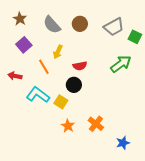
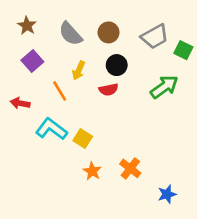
black circle: (74, 85) -> (117, 65), moved

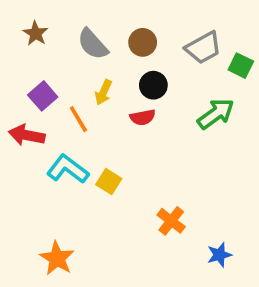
purple square: (32, 61) -> (43, 96), moved
red arrow: (20, 103) -> (27, 135), size x1.4
orange star: (92, 171) -> (57, 258), moved, size x1.4

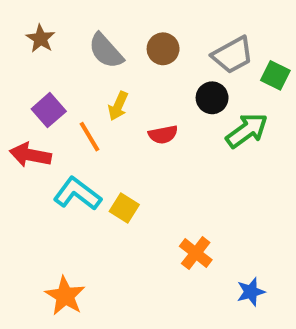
black circle: (153, 85) -> (212, 98), moved

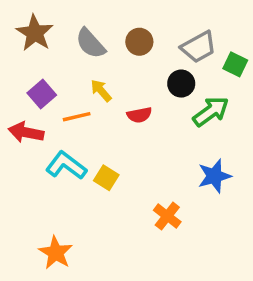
brown star: (41, 39) -> (35, 33), size x1.5
yellow arrow: (118, 106) -> (101, 91), turned 115
orange line: (90, 137) -> (77, 117), turned -72
blue star: (251, 292) -> (214, 176), moved, size x1.4

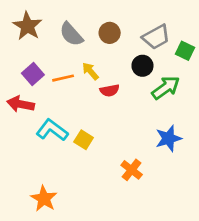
yellow arrow: (101, 91) -> (90, 71), moved
orange line: (77, 117) -> (63, 78), moved

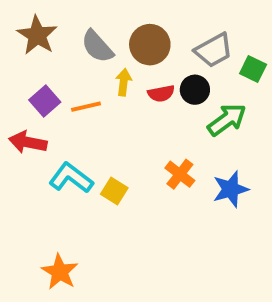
brown circle: (110, 33) -> (150, 45), size x1.4
yellow arrow: (90, 71) -> (124, 82), moved, turned 48
red semicircle: (110, 90) -> (161, 93), moved
orange cross: (132, 170) -> (180, 174), moved

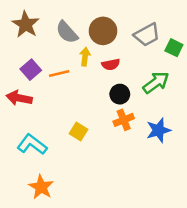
black circle: (195, 90) -> (120, 94), moved
orange cross: (180, 174) -> (124, 120), turned 30
cyan L-shape: (71, 178) -> (32, 144), moved

